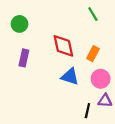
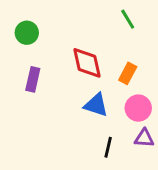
black line: (87, 111) -> (108, 147), moved

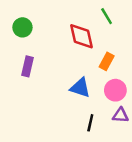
red diamond: (87, 63) -> (81, 36), moved

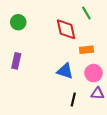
orange rectangle: (107, 61) -> (86, 50), turned 56
purple rectangle: (27, 66) -> (16, 61), moved

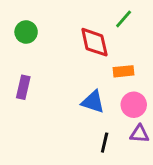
green line: (86, 13) -> (124, 19), turned 72

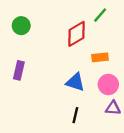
red diamond: (94, 42) -> (77, 34), turned 72
black line: (105, 143) -> (75, 115), moved

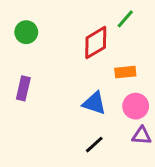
black line: (75, 115) -> (94, 145), turned 35

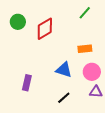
red diamond: (96, 43) -> (45, 29), moved
purple rectangle: (23, 88) -> (27, 83), moved

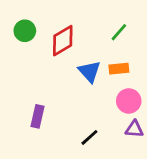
green line: (85, 13) -> (119, 32), moved
blue triangle: (64, 70) -> (89, 71), moved, turned 30

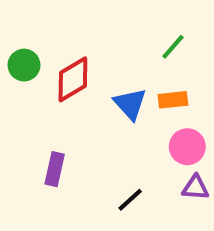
green circle: (25, 31) -> (24, 65), moved
red diamond: (63, 41) -> (73, 79), moved

